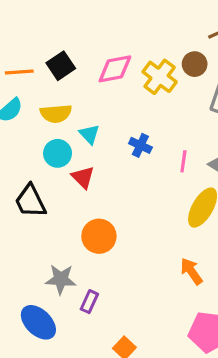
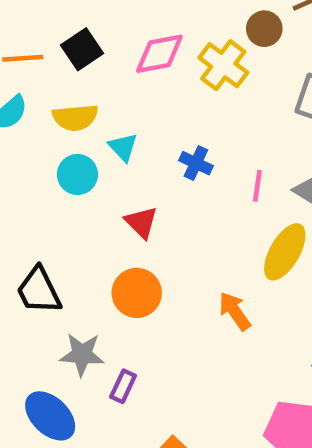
brown circle: (195, 64) -> (264, 29), moved
red triangle: (83, 177) -> (141, 222), moved
black trapezoid: (30, 201) -> (39, 291), moved
orange arrow: (191, 271) -> (235, 311), moved

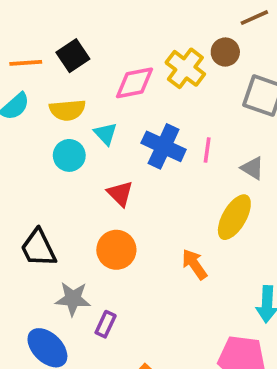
brown circle: (264, 29) -> (225, 52), moved
pink diamond: (159, 54) -> (135, 83), moved
blue cross: (196, 163) -> (164, 146), size x1.6
pink line: (257, 186) -> (207, 150), moved

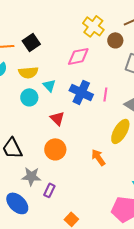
yellow cross: (185, 68) -> (93, 26), moved
pink diamond: (135, 83) -> (78, 56), moved

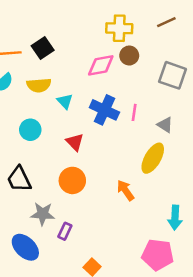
yellow cross: (93, 26) -> (119, 28), turned -35
brown circle: (115, 40) -> (129, 56), moved
cyan circle: (29, 97) -> (30, 130), moved

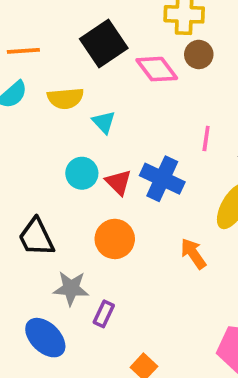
black square: (43, 48) -> (104, 44), moved, size x1.4
pink diamond: (101, 65) -> (157, 69), turned 64
blue cross: (104, 110) -> (162, 179), moved
cyan circle: (30, 130) -> (82, 173), moved

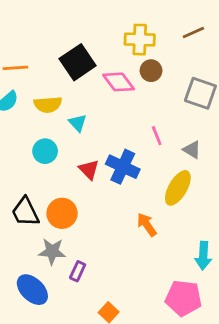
pink line: (206, 139) -> (157, 136), turned -30
cyan circle: (82, 173) -> (45, 151), moved
orange circle: (115, 239) -> (62, 213), moved

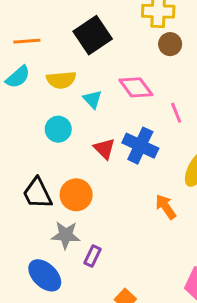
pink diamond: (119, 82) -> (136, 87), moved

